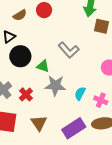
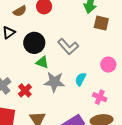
black circle: (20, 56) -> (34, 43), moved
cyan semicircle: (80, 93) -> (81, 79), moved

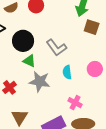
cyan semicircle: (81, 79) -> (67, 72), moved, turned -40
pink cross: (100, 97) -> (75, 103), moved

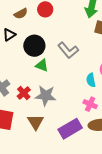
cyan semicircle: (67, 72) -> (91, 80), moved
gray star: (40, 82) -> (46, 96), moved

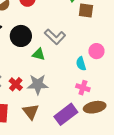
green triangle: (42, 65) -> (39, 54), moved

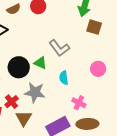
black circle: (21, 36) -> (19, 67), moved
cyan semicircle: (81, 64) -> (64, 78), moved
red cross: (16, 84) -> (12, 102), moved

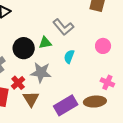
green triangle: (40, 63) -> (45, 43), turned -32
cyan semicircle: (64, 78) -> (69, 57), turned 32
pink cross: (79, 103) -> (107, 82), moved

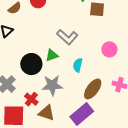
brown triangle: (31, 99) -> (47, 113), turned -30
brown ellipse: (95, 102) -> (93, 89), moved, turned -40

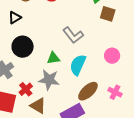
green triangle: (52, 55) -> (53, 58), moved
black circle: (31, 64) -> (23, 47), moved
cyan semicircle: (78, 65) -> (78, 65), size x1.5

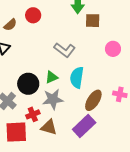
black circle: (23, 47) -> (28, 84), moved
pink circle: (112, 56) -> (113, 49), moved
red cross: (26, 89) -> (33, 114), turned 32

